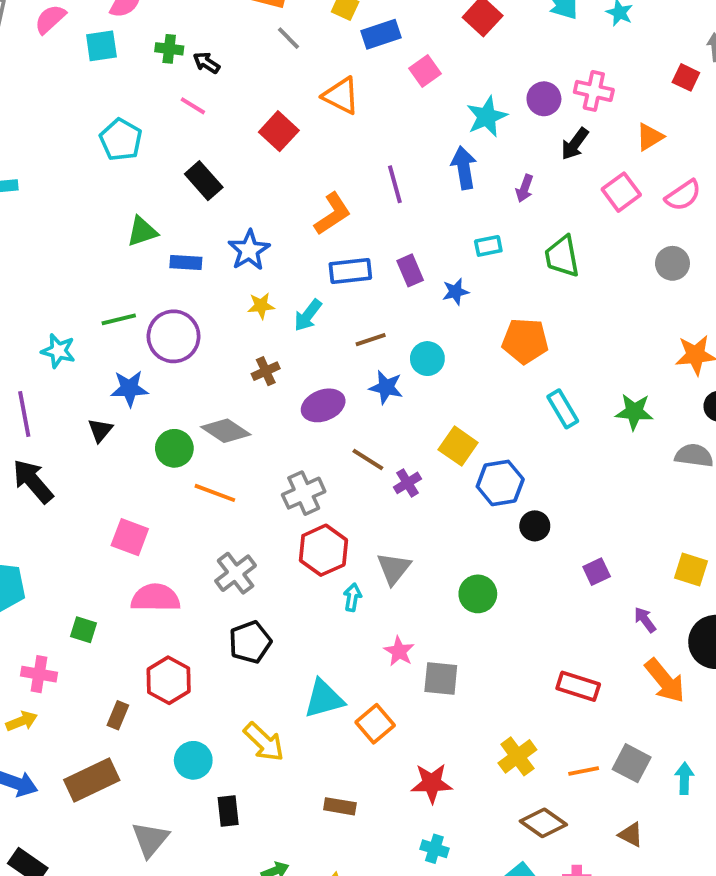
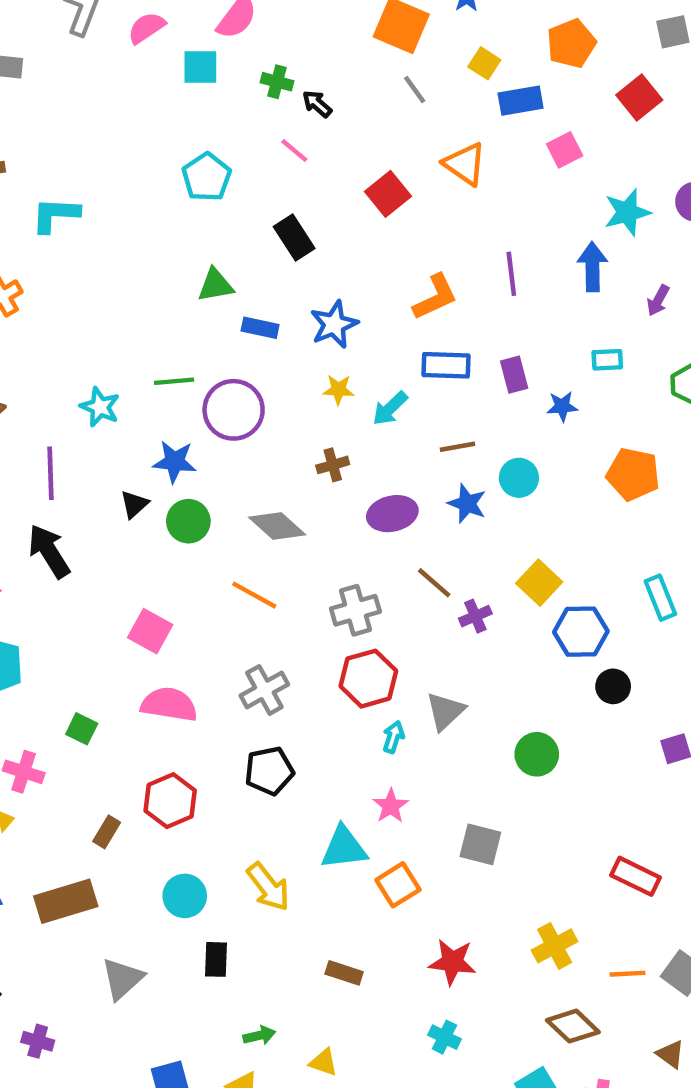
cyan rectangle: (563, 409) -> (660, 598), moved
green circle: (174, 448) -> (188, 521), moved
pink star: (399, 651) -> (391, 806), moved

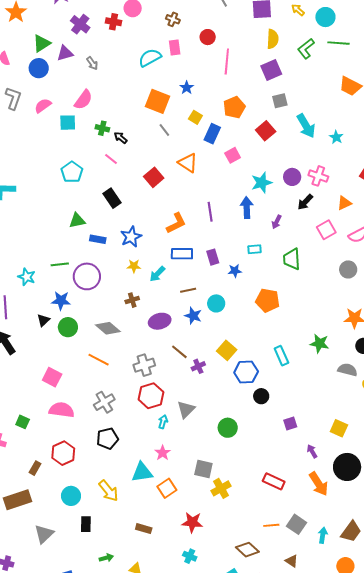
blue rectangle: (521, 101) -> (212, 134), turned -54
yellow cross: (555, 946) -> (221, 488), moved

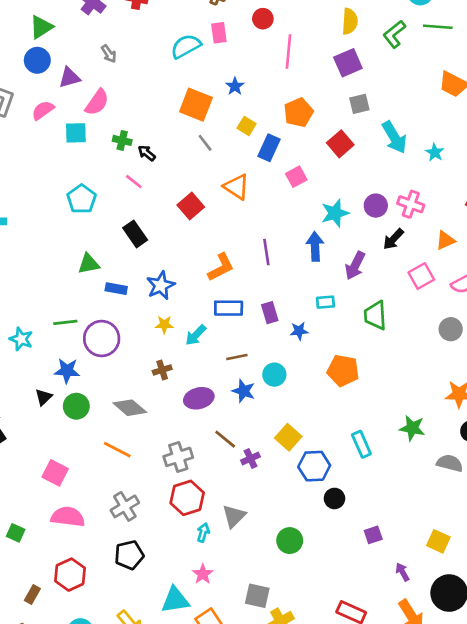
purple triangle: (65, 53) -> (69, 77), moved
purple arrow: (277, 222) -> (355, 266), size x1.5

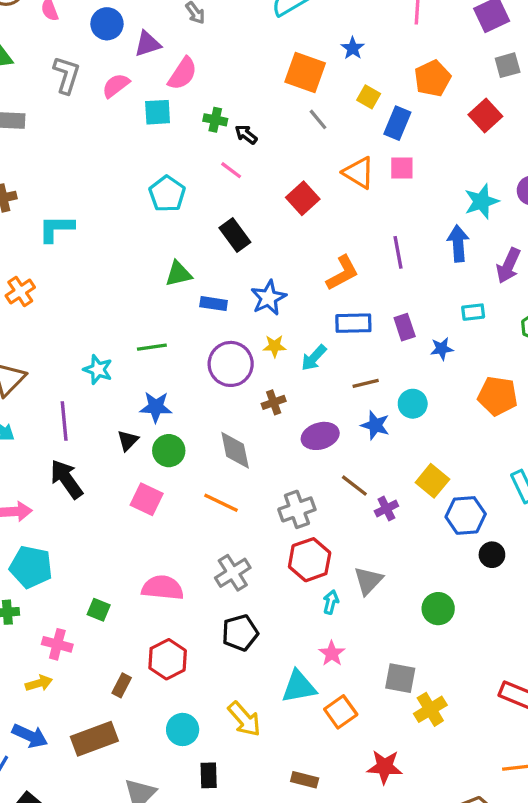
pink square: (296, 177) -> (402, 168), moved, turned 30
purple circle: (102, 339) -> (231, 364), moved
gray diamond: (130, 408) -> (235, 450), turned 40
pink square: (55, 473) -> (147, 499), moved

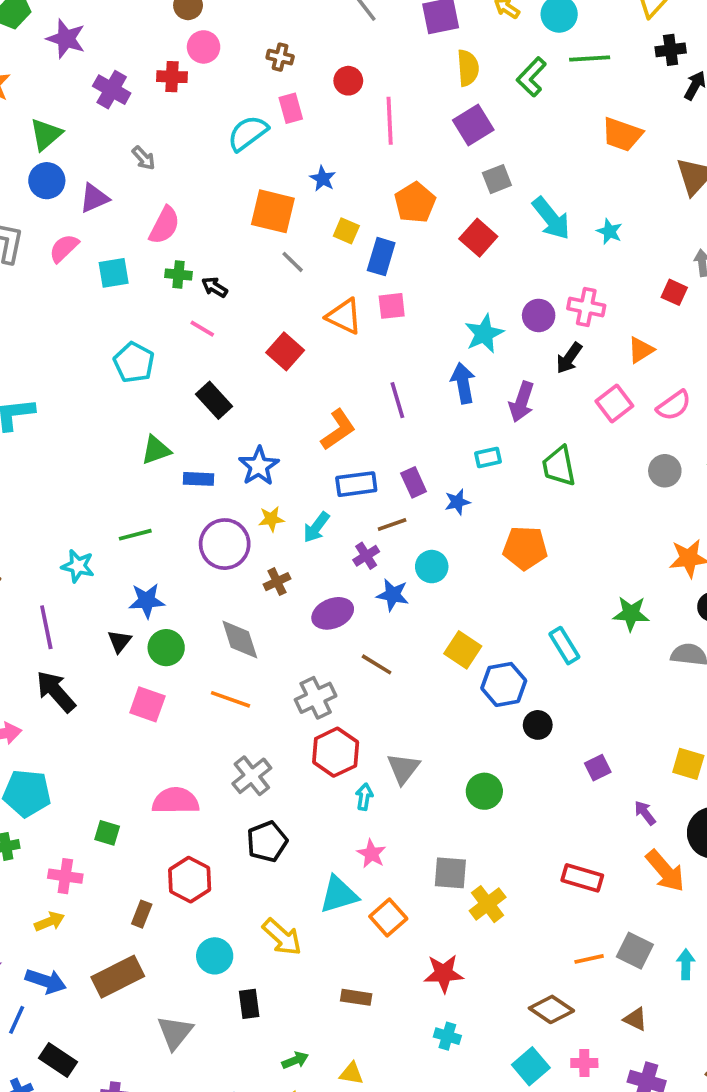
pink semicircle: (183, 74) -> (164, 225), moved
brown line: (366, 383) -> (392, 525), moved
purple cross: (386, 509) -> (366, 556), moved

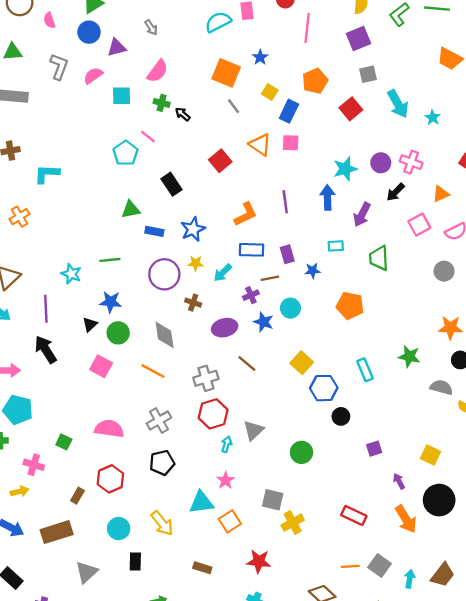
pink line: (202, 329) -> (148, 137), moved
brown cross: (277, 582) -> (193, 303), turned 35

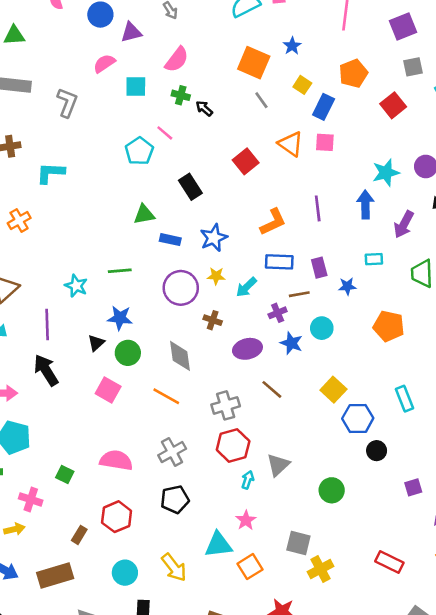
gray L-shape: (59, 67) -> (67, 103), moved

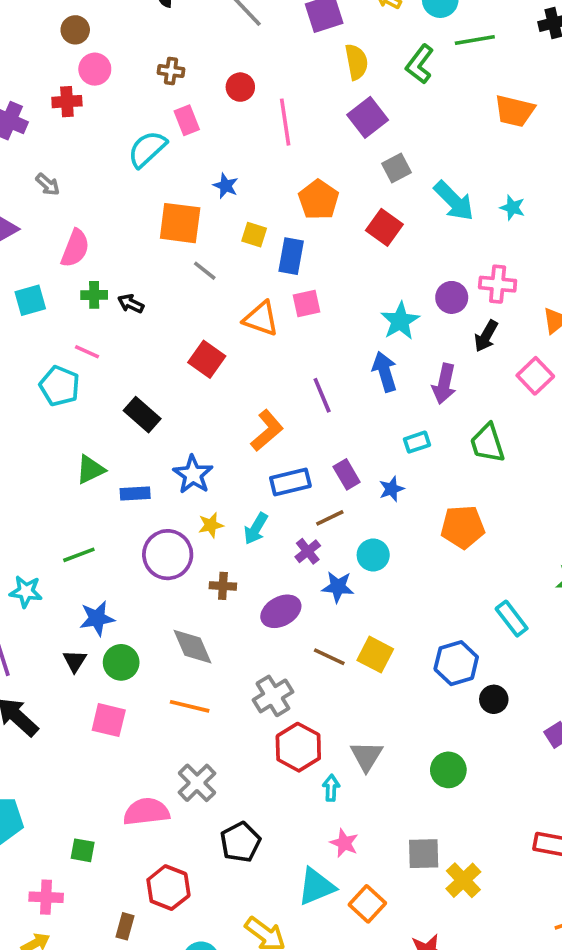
yellow square: (333, 390) -> (375, 655), moved
gray cross: (172, 452) -> (197, 783), moved

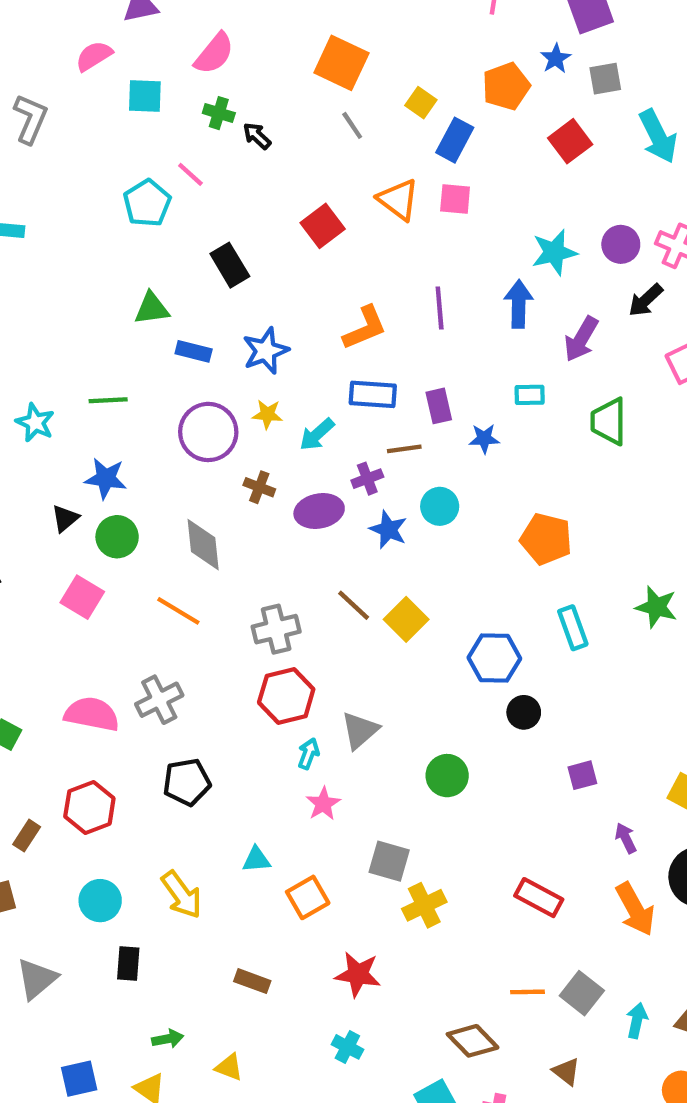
blue star: (226, 186) -> (556, 59), moved
orange pentagon: (463, 527) -> (546, 539), moved
purple ellipse: (281, 611) -> (319, 511), moved
pink star: (344, 843) -> (323, 804), moved
cyan triangle: (316, 887) -> (256, 860), size x0.6

